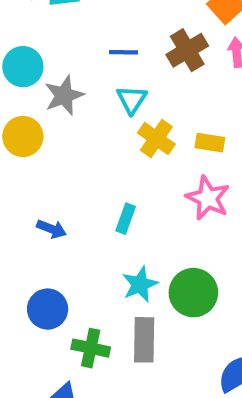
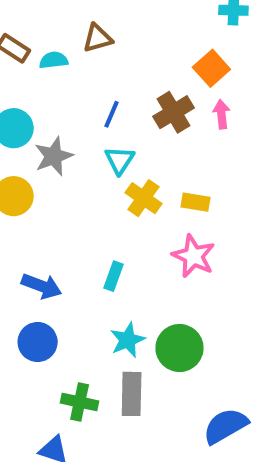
blue line: (124, 52) -> (112, 114), turned -68
blue arrow: (52, 229) -> (42, 286), size x1.4
blue circle: (48, 309) -> (38, 342), moved

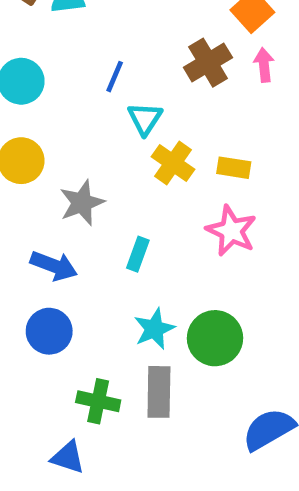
blue line: (112, 114) -> (115, 77), moved
gray star: (54, 156) -> (82, 203), moved

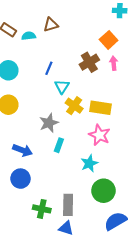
yellow rectangle: (234, 168) -> (100, 108), size x1.5
gray star: (82, 203) -> (49, 123), moved
cyan star: (154, 329) -> (89, 163), moved
green circle: (215, 338) -> (103, 191), moved
blue triangle: (68, 457) -> (66, 228), moved

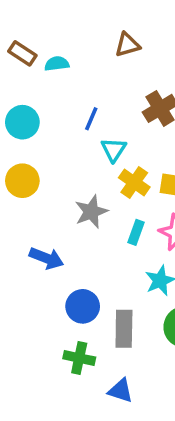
brown triangle: (51, 25) -> (127, 45), moved
cyan rectangle: (59, 145) -> (136, 232), moved
blue circle: (21, 179) -> (83, 306), moved
gray rectangle: (68, 205) -> (124, 329), moved

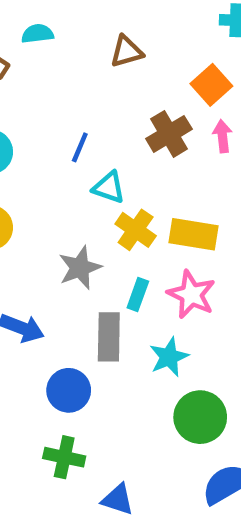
cyan semicircle: (57, 64) -> (37, 34), moved
cyan triangle: (114, 150) -> (109, 187), turned -44
gray rectangle: (124, 329) -> (109, 337), moved

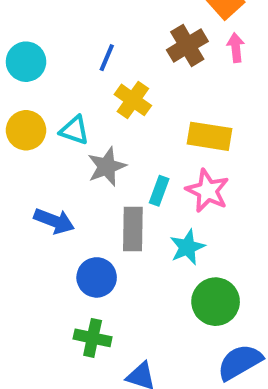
cyan triangle: (109, 187) -> (74, 130), moved
yellow cross: (136, 230) -> (133, 100), moved

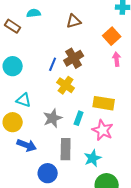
brown cross: (187, 46) -> (74, 58), moved
yellow circle: (26, 130) -> (13, 122), moved
cyan triangle: (74, 130) -> (24, 100), moved
cyan rectangle: (159, 191) -> (79, 118), moved

